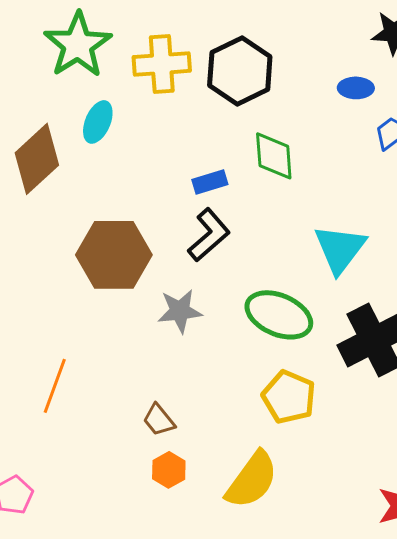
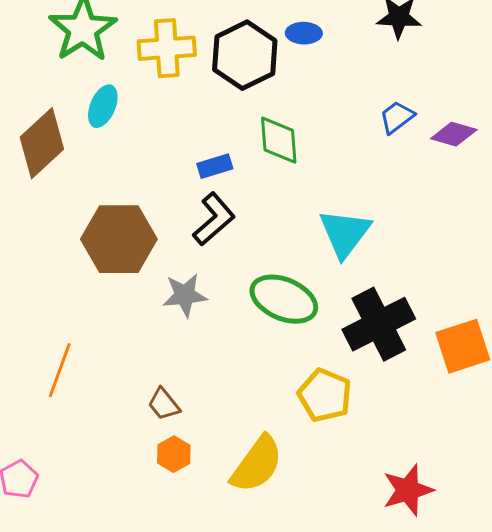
blue ellipse: (356, 88) -> (304, 33), moved
yellow pentagon: (289, 397) -> (325, 395), moved

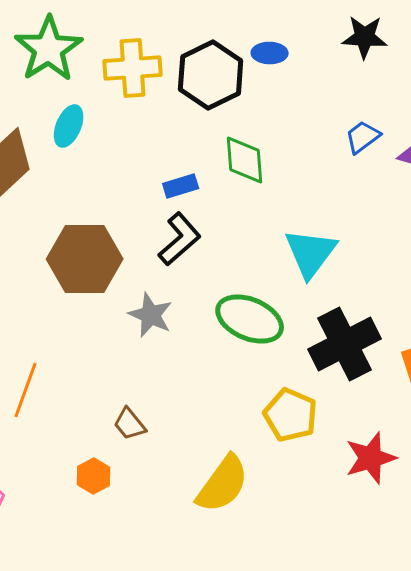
gray star: (185, 295) -> (151, 315), turned 30
orange hexagon: (174, 454) -> (94, 476), moved
red star: (408, 490) -> (371, 458), moved

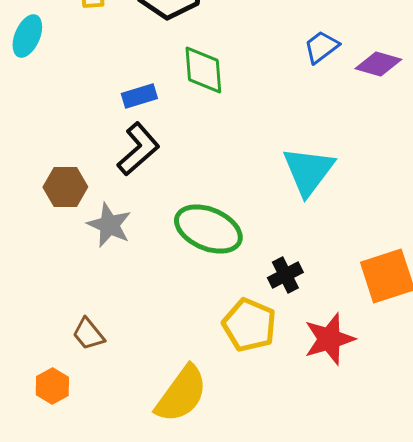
cyan triangle: (311, 253) -> (308, 171), moved
brown hexagon: (85, 259) -> (65, 187), moved, size x0.6
black cross: (345, 344) -> (285, 275), moved, size x0.5
red star: (371, 458) -> (329, 339), moved

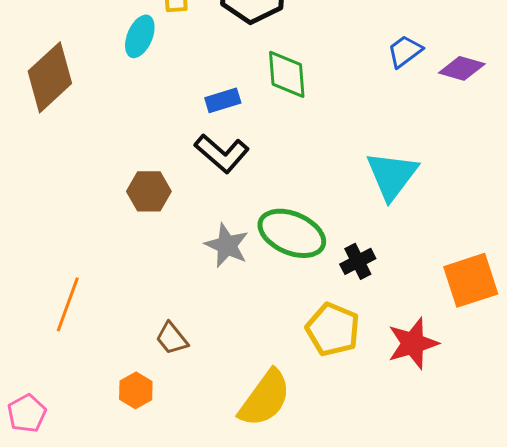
cyan ellipse: (27, 36) -> (140, 36), moved
black L-shape: (138, 149) -> (222, 153), turned 82
gray star: (109, 225) -> (227, 245), moved
black cross: (285, 275) -> (358, 261), moved

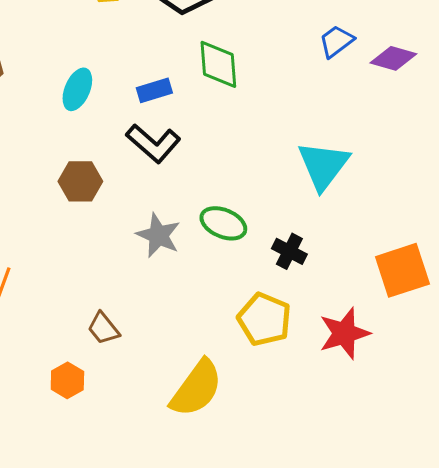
cyan ellipse: (140, 36) -> (77, 89), moved
green ellipse: (292, 233) -> (223, 223), size x0.7
black cross: (358, 261) -> (289, 251), turned -36

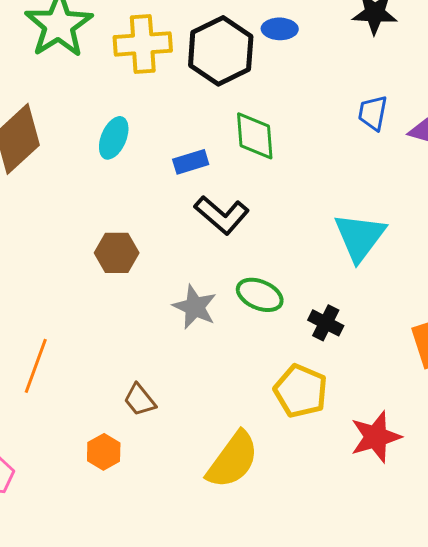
blue trapezoid: (336, 41) -> (373, 113), turned -42
cyan ellipse: (77, 89) -> (114, 138), moved
black L-shape: (153, 143) -> (222, 215), moved
red star: (344, 333) -> (376, 437), moved

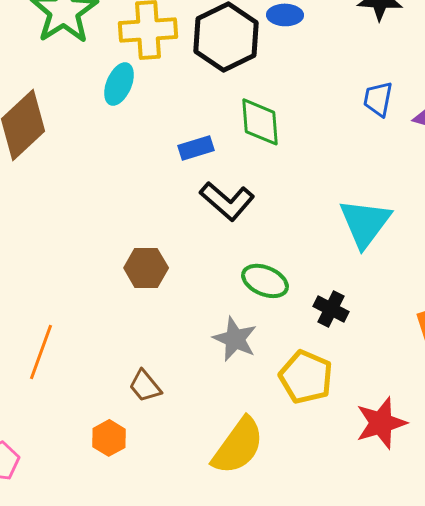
cyan ellipse: (114, 138) -> (119, 84), moved
brown hexagon: (117, 253) -> (146, 268), moved
gray star: (195, 307) -> (235, 339), moved

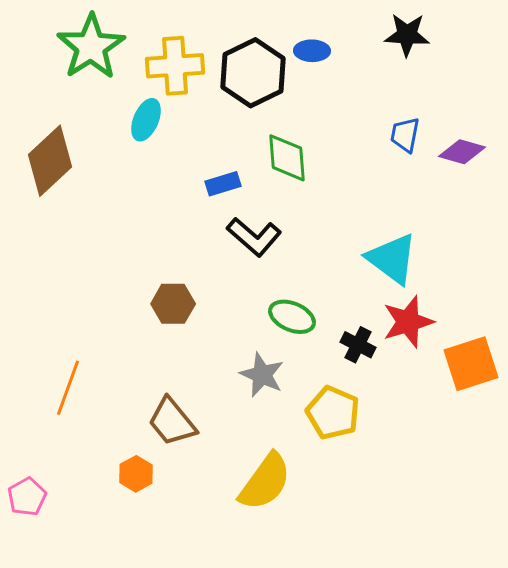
cyan triangle: (365, 223) -> (392, 259), turned -30
brown trapezoid: (145, 386) -> (172, 422), size x1.5
red star: (381, 423) -> (408, 322), moved

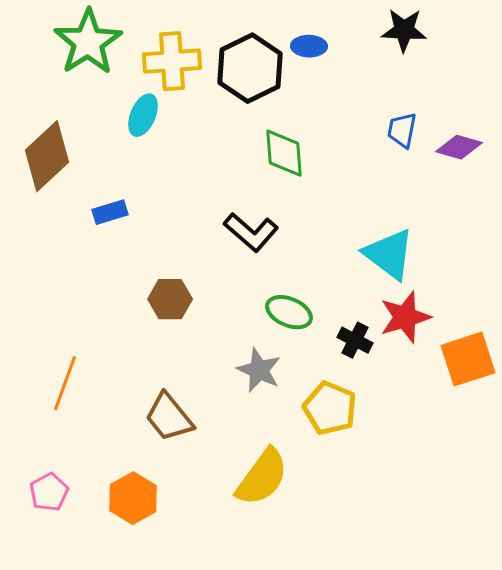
blue rectangle: (223, 184) -> (110, 212), moved
orange hexagon: (136, 474) -> (133, 498), moved, size x1.4
pink pentagon: (27, 497) -> (49, 492), moved

